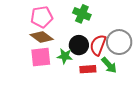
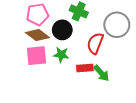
gray circle: (119, 42) -> (117, 25), moved
black circle: (79, 45) -> (62, 30), moved
green arrow: (109, 65) -> (101, 73), moved

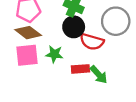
black circle: (62, 30) -> (74, 27), moved
red semicircle: (95, 43) -> (92, 42), turned -95

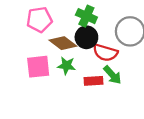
brown diamond: (28, 33) -> (63, 43), moved
green arrow: (99, 75) -> (112, 75), moved

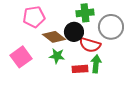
green cross: (86, 16) -> (85, 13), moved, turned -30
pink square: (38, 67) -> (21, 57), moved, turned -30
green arrow: (112, 75) -> (96, 64), turned -132

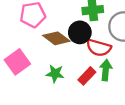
green star: (57, 56) -> (55, 74), moved
red rectangle: (80, 69) -> (87, 76), turned -42

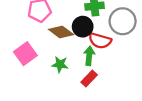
green arrow: (106, 70) -> (89, 56), moved
red rectangle: (87, 76) -> (89, 78), moved

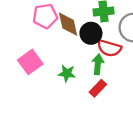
brown diamond: (61, 32) -> (68, 24), moved, turned 40

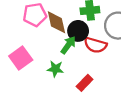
green arrow: (98, 64) -> (68, 45), moved, turned 30

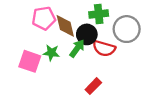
pink square: (21, 58) -> (30, 61), turned -35
green star: (55, 69) -> (51, 53), moved

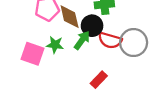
gray circle: (127, 29) -> (134, 43), moved

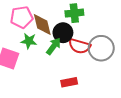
green star: (55, 45) -> (29, 41), moved
red rectangle: (99, 80) -> (69, 82), turned 35

